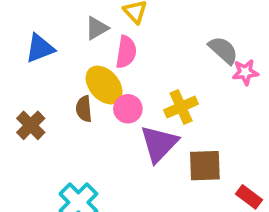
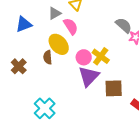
pink semicircle: (126, 52) -> (71, 26), turned -42
yellow cross: (181, 107) -> (101, 56), turned -30
pink circle: (128, 109) -> (84, 57), moved

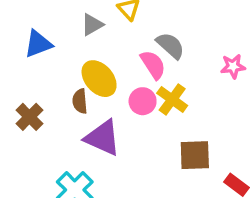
gray semicircle: (124, 25) -> (170, 46), moved
pink semicircle: (71, 26) -> (153, 65), moved
purple triangle: (89, 76) -> (103, 138), moved, turned -50

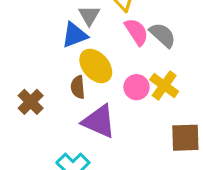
gray triangle: (92, 25) -> (89, 15), turned -30
blue triangle: (38, 44) -> (75, 35), moved
pink semicircle: (153, 65) -> (136, 32), moved

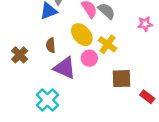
yellow ellipse: (96, 66) -> (82, 35), moved
pink circle: (136, 87) -> (89, 58), moved

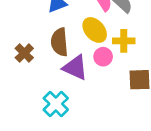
yellow cross: (108, 44) -> (124, 41), turned -36
brown semicircle: (51, 45) -> (59, 42), size x1.6

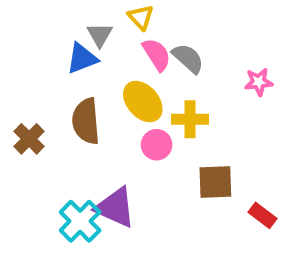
purple triangle: (75, 68) -> (115, 208), moved

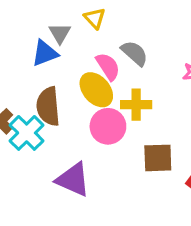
pink semicircle: (157, 54) -> (108, 66), moved
pink circle: (157, 145) -> (108, 126), size x1.4
cyan cross: (80, 221) -> (27, 133), moved

